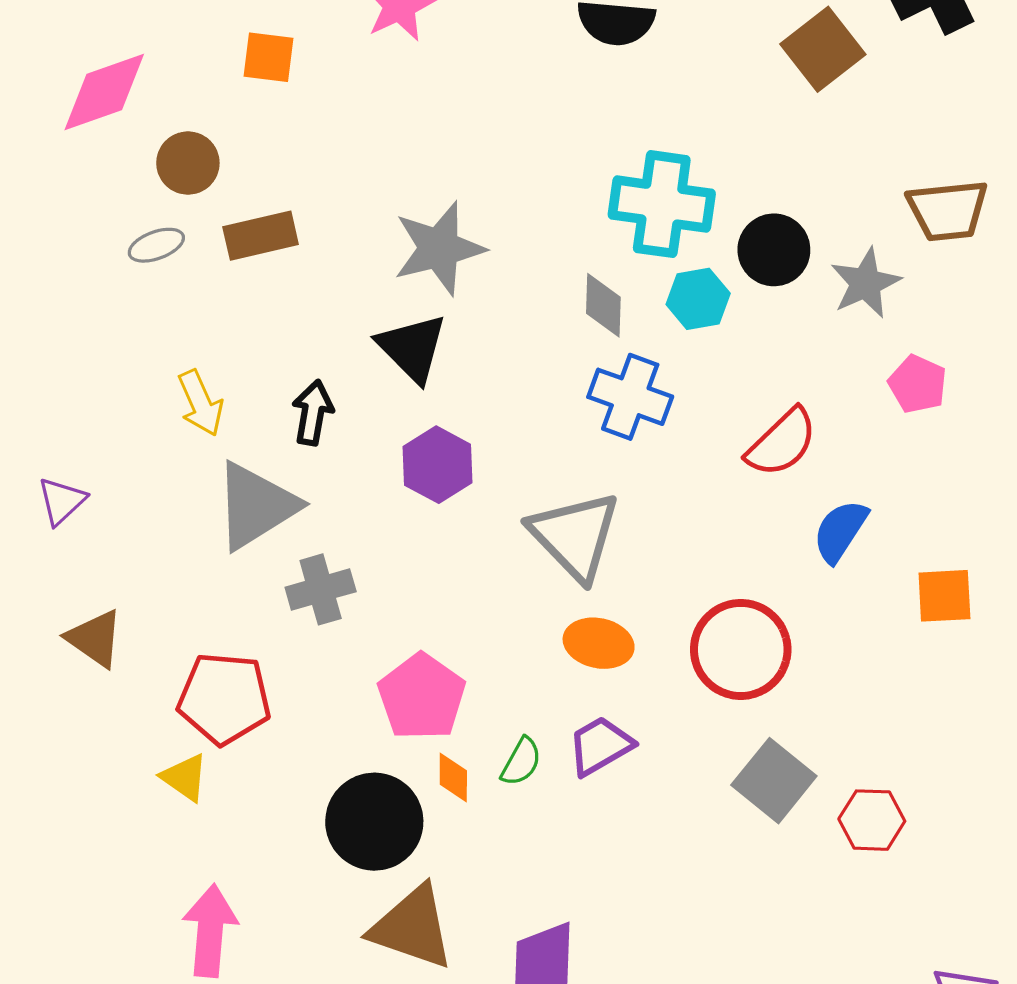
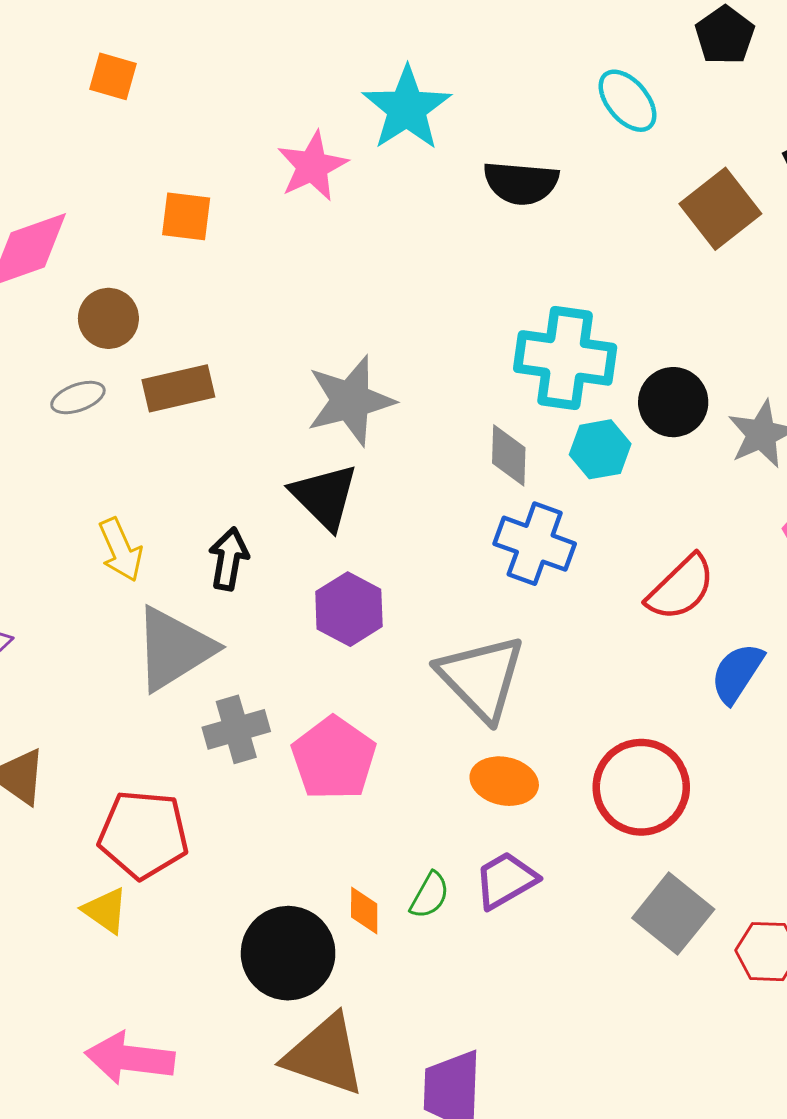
pink pentagon: (422, 697) -> (334, 758), moved
pink arrow: (210, 931) -> (130, 1058), turned -88

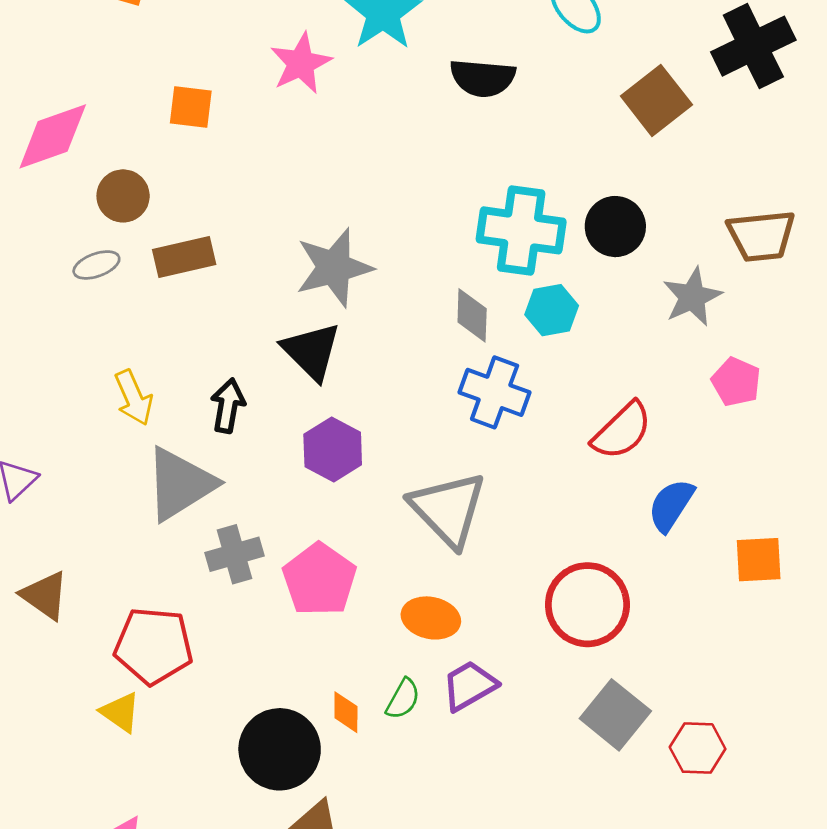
black circle: (673, 402) -> (615, 227), moved
orange ellipse: (504, 781) -> (431, 618), moved

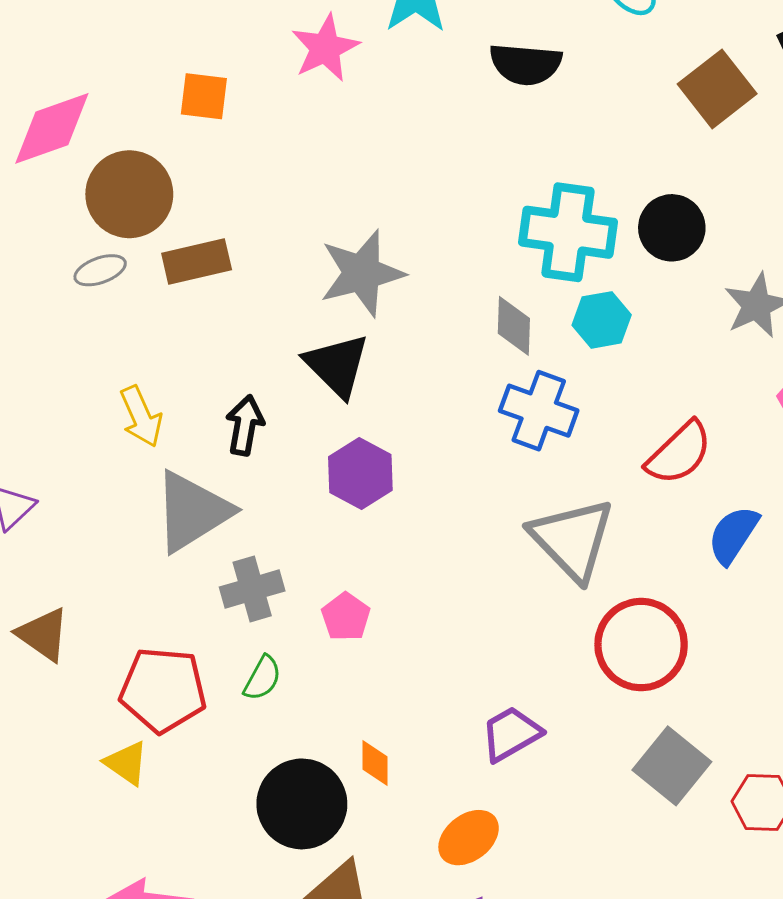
brown circle: (123, 196) -> (129, 194), size x1.5
gray triangle: (448, 509) -> (572, 539), moved
pink pentagon: (319, 579) -> (346, 617), size x0.6
orange ellipse: (431, 618) -> (469, 838), moved, turned -50
green semicircle: (403, 699) -> (262, 678), moved

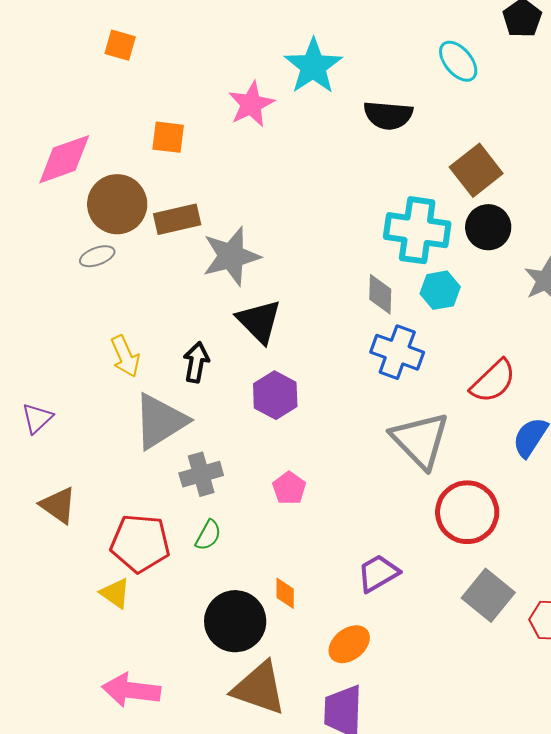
brown square: (717, 89) -> (476, 170), moved
brown rectangle: (197, 261) -> (177, 219), moved
gray star: (362, 273) -> (231, 256), moved
pink pentagon: (346, 617) -> (289, 488), moved

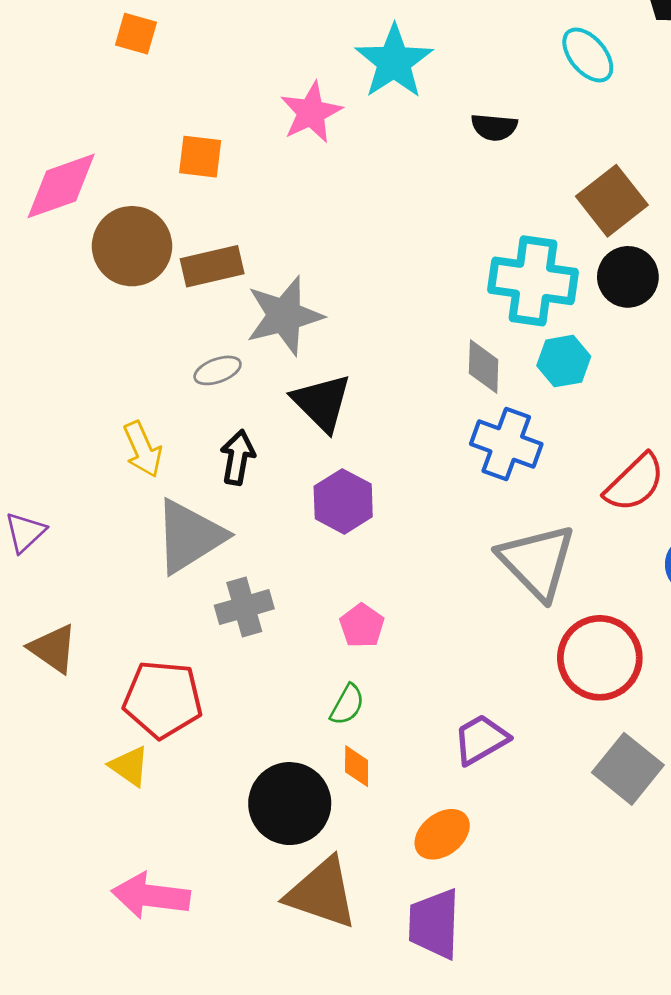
black semicircle: (388, 115) -> (494, 127), size x0.7
gray ellipse: (97, 256) -> (218, 370), moved
green semicircle: (208, 535) -> (347, 705), moved

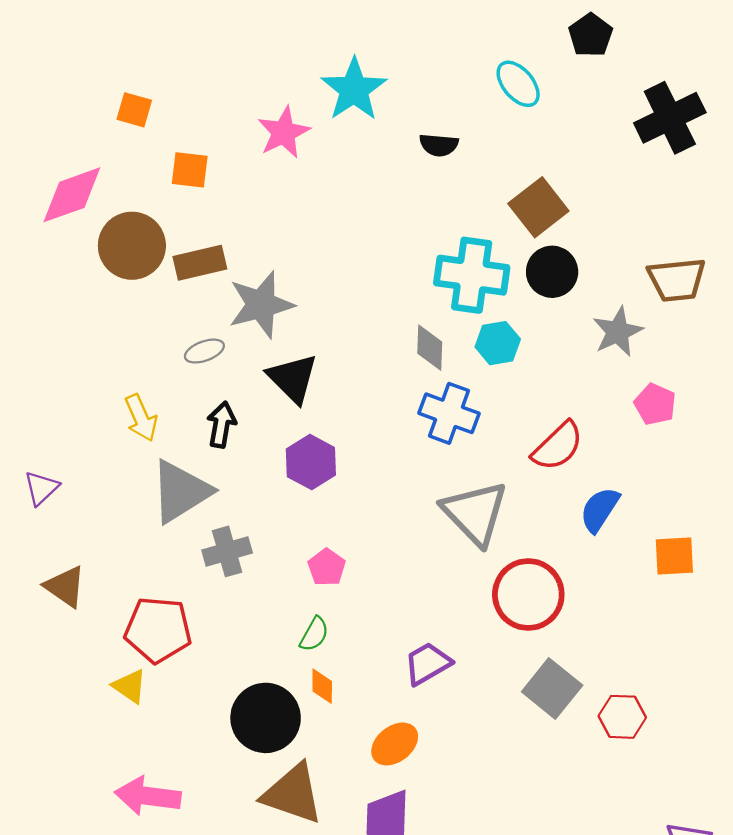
orange square: (136, 34) -> (134, 110), moved

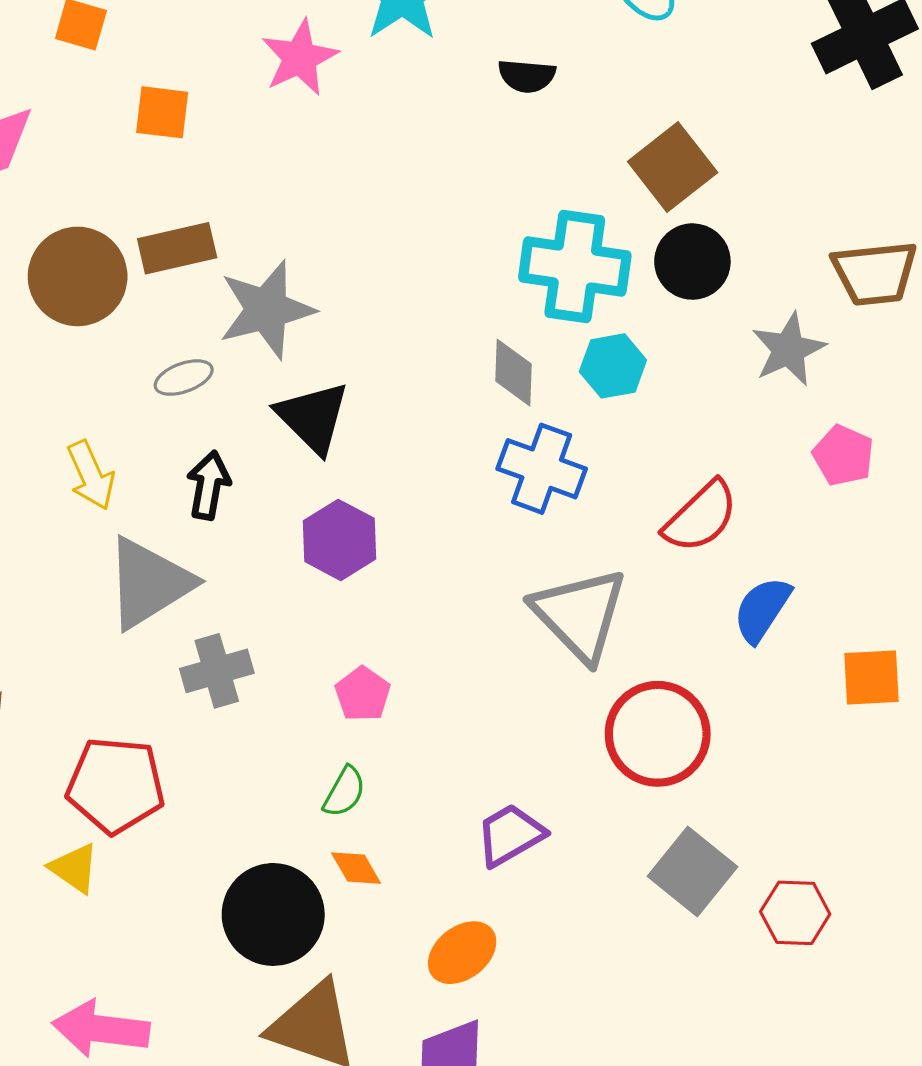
brown circle: (132, 246) -> (78, 276), moved
orange diamond: (322, 686) -> (356, 868), turned -30

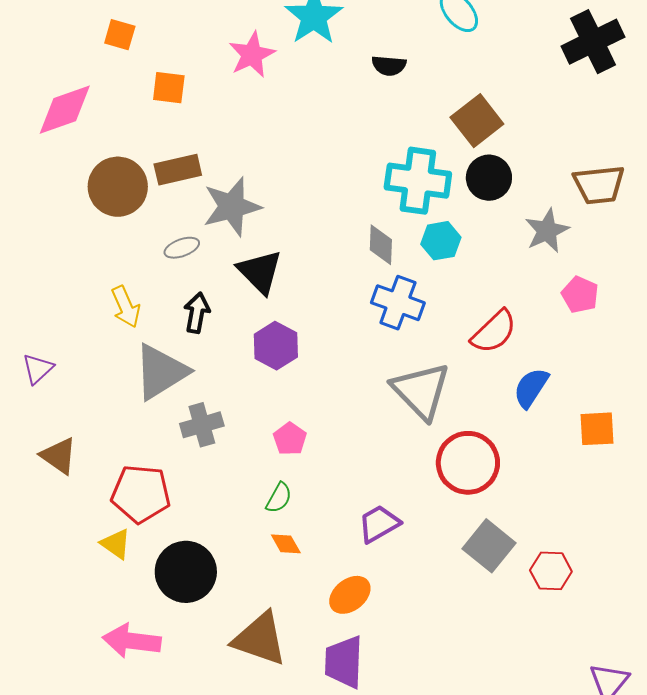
black circle: (273, 914) -> (186, 572), moved

